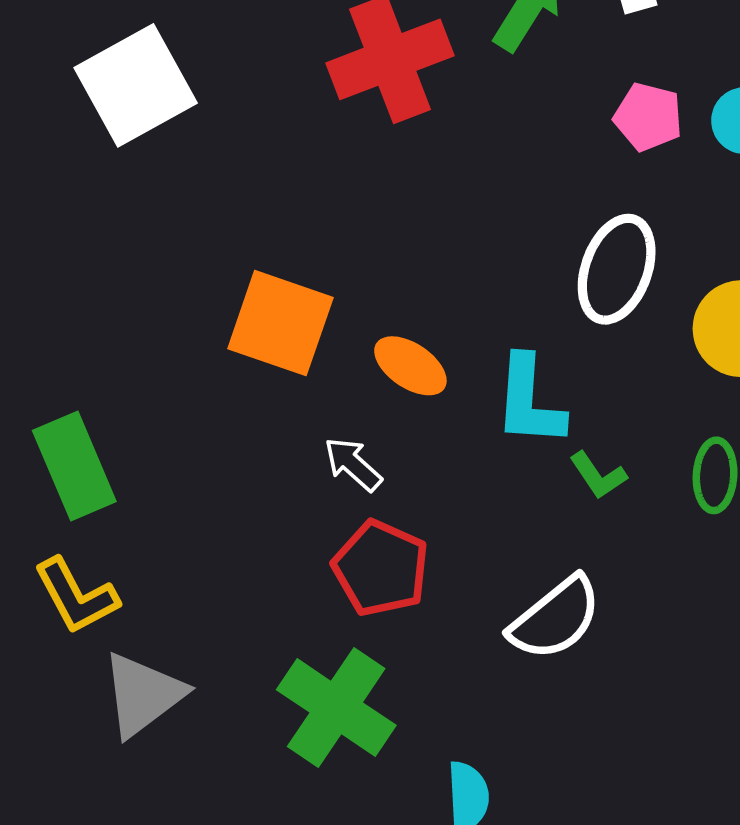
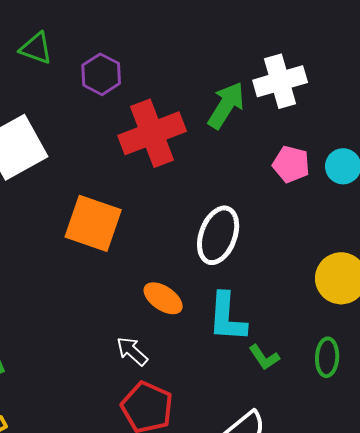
white ellipse: (617, 269) -> (218, 235), moved
orange square: (280, 323) -> (93, 223), moved

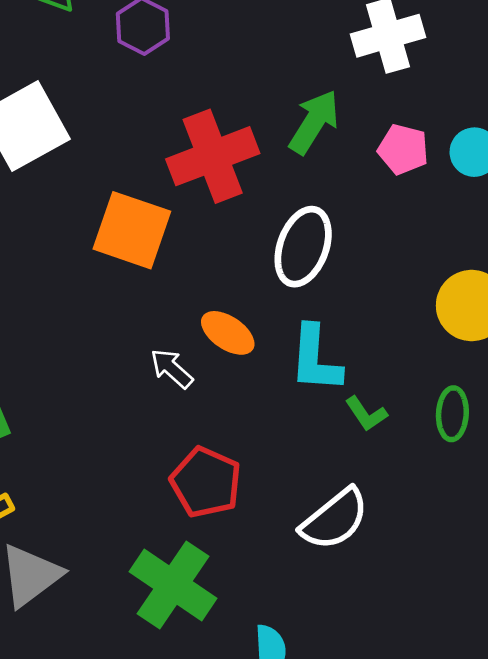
green arrow: (226, 105) -> (314, 122), moved
red cross: (152, 133) -> (213, 156), moved
white arrow: (132, 351) -> (172, 369), moved

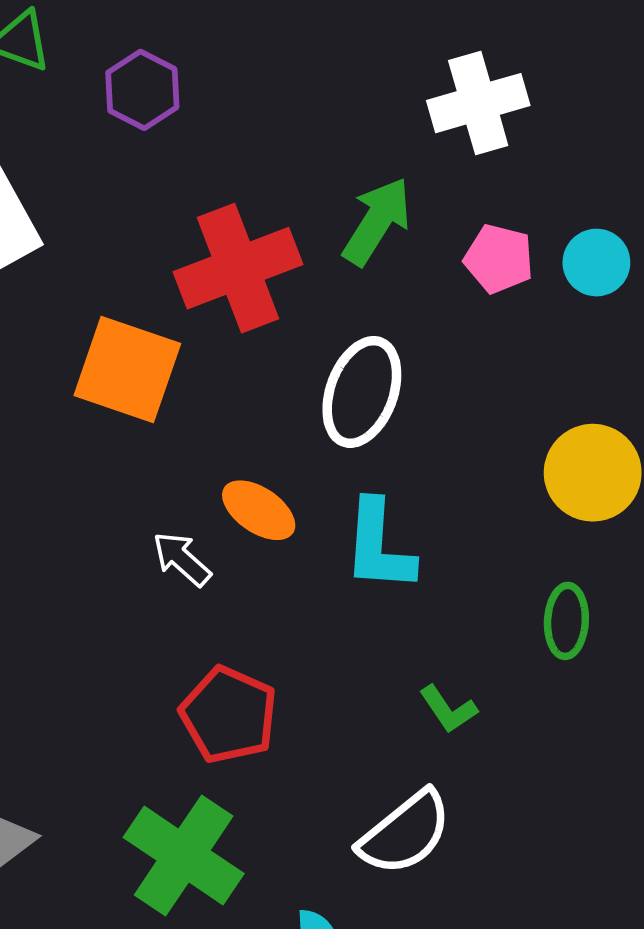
green L-shape: (366, 414) -> (448, 709), moved
white semicircle: (335, 519) -> (405, 833), moved

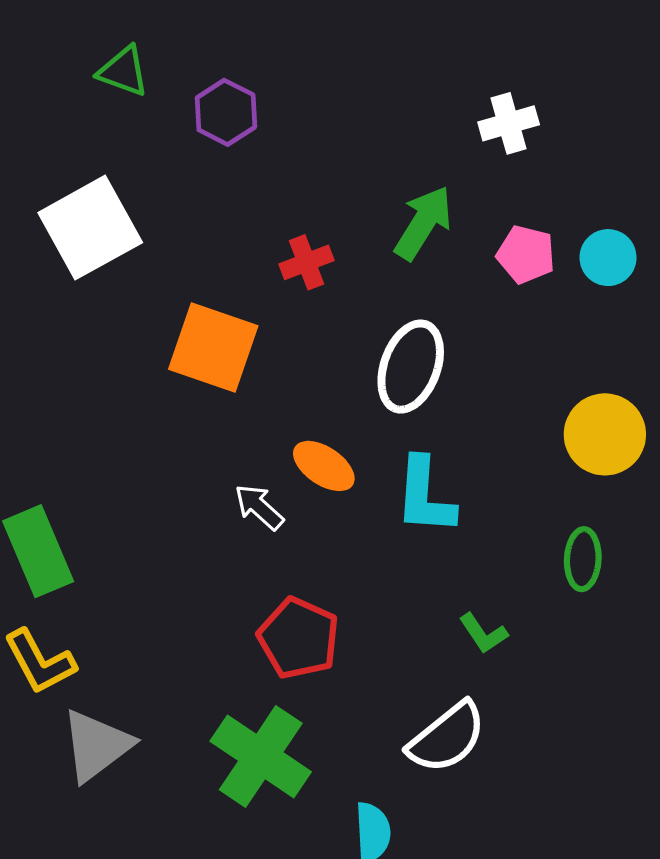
white cross: (478, 103) -> (509, 123), size x0.7
red cross: (238, 268) -> (306, 262), size x0.5

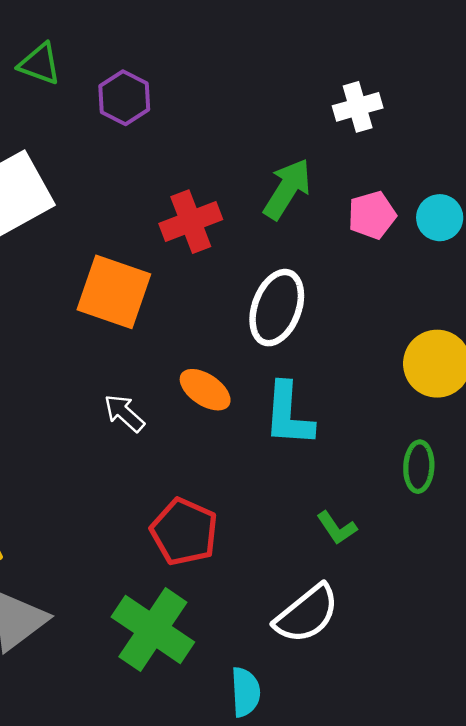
pink pentagon: (526, 254) -> (372, 215), turned -30
red cross: (306, 262) -> (191, 222), size x1.4
white arrow: (259, 507) -> (124, 413), moved

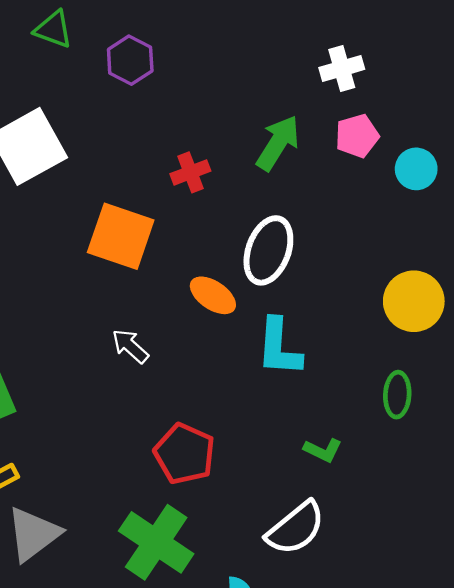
pink pentagon: (372, 215) -> (357, 136), moved
red cross: (191, 222) -> (190, 172), size x0.7
orange ellipse: (205, 390) -> (213, 295), moved
green L-shape: (337, 528) -> (323, 450), turned -30

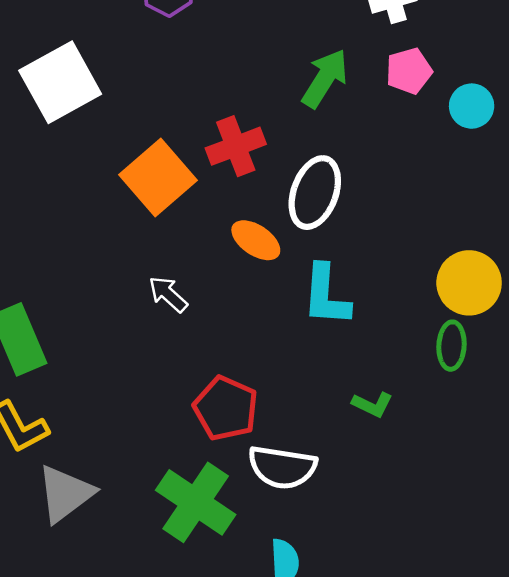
red cross: (190, 172) -> (236, 146), moved, size x1.4
orange square: (121, 236) -> (158, 178), turned 30
yellow circle: (414, 301) -> (469, 283), moved
white semicircle: (296, 528) -> (282, 467), moved, turned 48

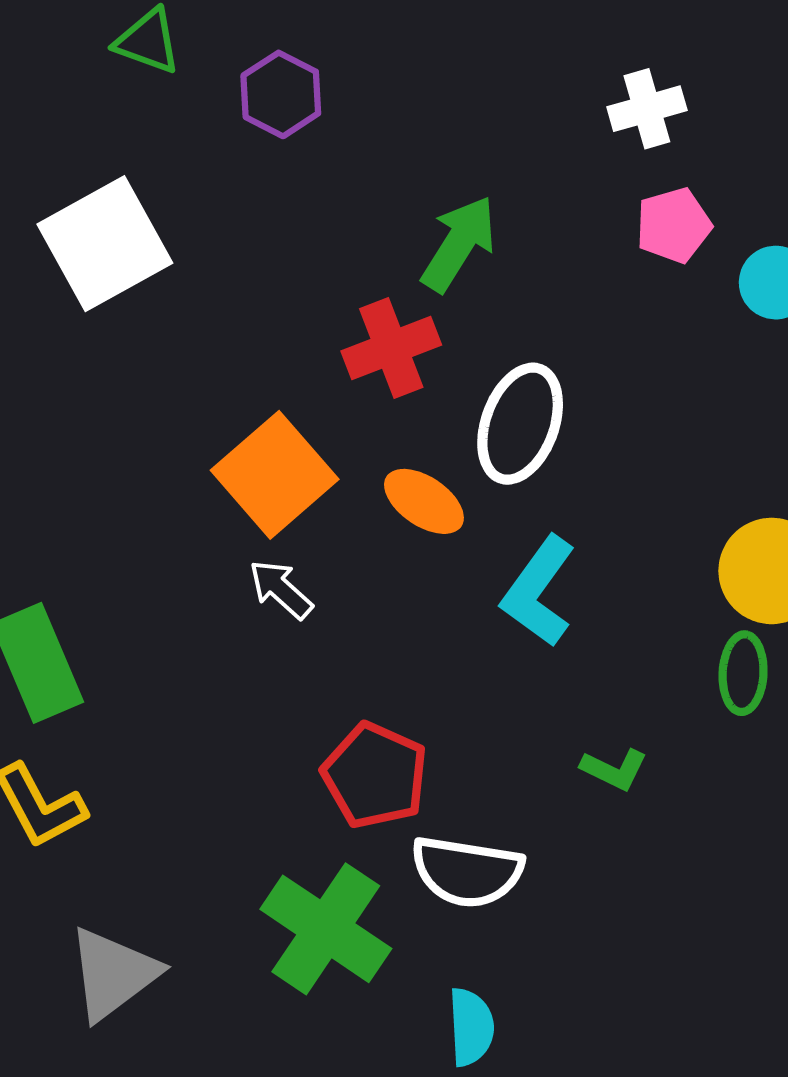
green arrow: (325, 78) -> (459, 244), moved
orange square: (158, 178) -> (275, 475), moved
cyan L-shape: (326, 295) -> (539, 591), turned 32
gray triangle: (65, 494) -> (113, 974), moved

